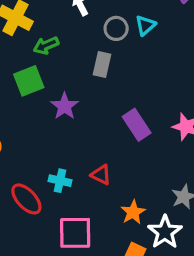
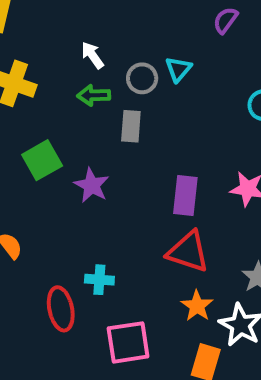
green arrow: (46, 45) -> (94, 95), moved, turned 30
purple rectangle: (137, 125) -> (185, 196), turned 48
red triangle: (101, 175) -> (188, 252), moved, size x1.6
red ellipse: (26, 199) -> (61, 309), turned 40

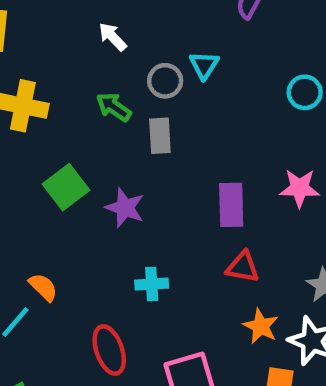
white arrow: (93, 55) -> (113, 37), moved
green arrow: (94, 95) -> (114, 107), turned 44
red triangle: (188, 252) -> (243, 267), size x0.7
cyan cross: (99, 280) -> (152, 284), moved

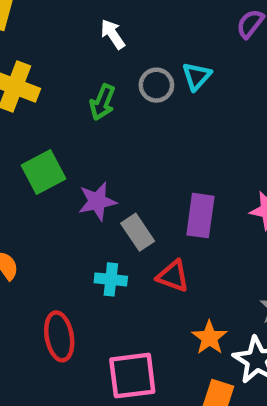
green arrow: (114, 107) -> (102, 102), turned -112
gray rectangle: (160, 136) -> (138, 232), moved, turned -40
purple star: (125, 208) -> (97, 201), turned 30
red triangle: (243, 267) -> (173, 276), moved

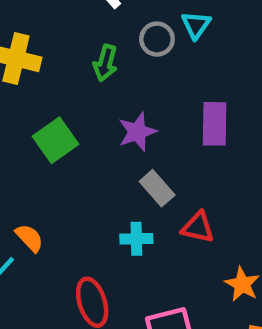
purple star: (97, 201) -> (137, 132), moved
purple rectangle: (200, 216) -> (215, 124), moved

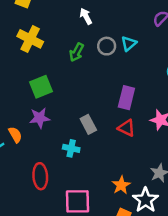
purple star: (137, 132) -> (40, 118), moved
red triangle: (198, 227) -> (126, 128), moved

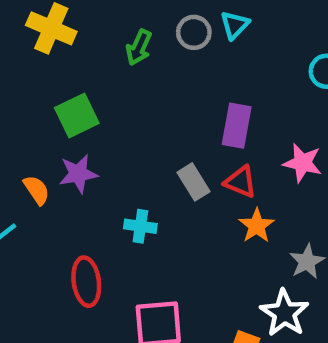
gray rectangle: (88, 124) -> (194, 182), moved
orange semicircle: (15, 135) -> (37, 190), moved
orange star: (121, 185) -> (257, 226), moved

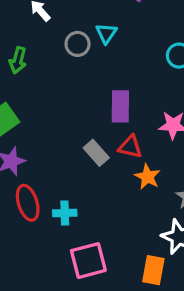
green arrow: (139, 47) -> (18, 60), moved
cyan cross: (140, 226) -> (65, 213), moved
red ellipse: (86, 282) -> (28, 203), moved

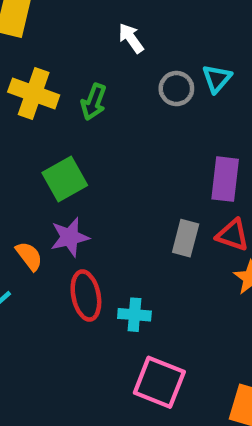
gray rectangle: (96, 153) -> (186, 238), turned 50
pink square: (88, 261) -> (159, 382), turned 30

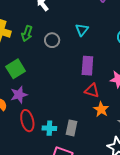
cyan triangle: (217, 79) -> (82, 30), moved
gray circle: (176, 89) -> (52, 40), moved
gray rectangle: (186, 238) -> (71, 128), moved

